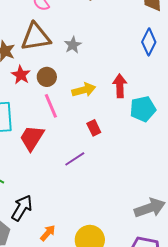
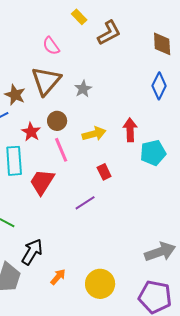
brown triangle: (36, 37) -> (46, 81), turned -40
red star: (21, 75) -> (31, 132), moved

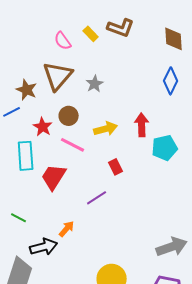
yellow rectangle: (79, 17) -> (91, 34), moved
brown L-shape: (109, 33) -> (121, 28), turned 48
pink line: (61, 150) -> (73, 145), turned -40
black arrow: (32, 252) -> (44, 247), turned 44
orange arrow: (58, 277) -> (67, 229), moved

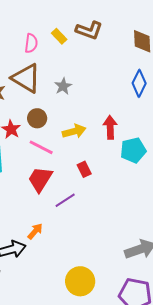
pink semicircle: (63, 41) -> (31, 43), turned -138
brown triangle: (58, 76) -> (26, 78), turned -40
red trapezoid: (54, 177) -> (40, 179), moved

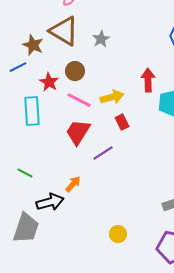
yellow arrow: (74, 131) -> (112, 97), moved
yellow circle: (80, 281) -> (118, 234), size x0.6

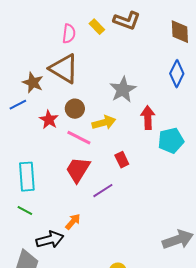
gray star: (101, 39) -> (123, 90), moved, size x1.5
yellow arrow: (112, 97) -> (104, 123), moved
cyan rectangle: (32, 111) -> (27, 177), moved

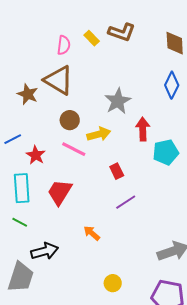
blue line: (18, 105) -> (13, 139), moved
red star: (49, 120) -> (36, 155), moved
red trapezoid: (78, 170) -> (60, 192), moved
purple line: (103, 191) -> (126, 202), moved
orange arrow: (73, 222) -> (92, 233), moved, turned -90

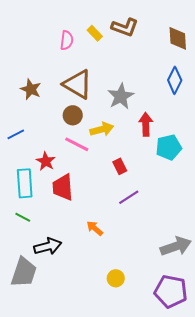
brown triangle: (59, 80) -> (78, 84), moved
red star: (36, 155) -> (46, 161), moved
red trapezoid: (60, 192) -> (63, 187), turned -36

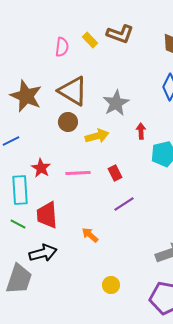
brown star: (31, 89) -> (26, 96), size x1.5
red arrow: (146, 124) -> (141, 131), size x0.7
pink line: (77, 144) -> (78, 173), moved, turned -30
red trapezoid: (63, 187) -> (47, 215), moved

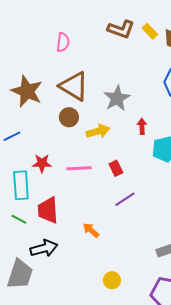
yellow rectangle: (90, 40) -> (150, 31), moved
red star: (41, 168) -> (42, 163), turned -30

